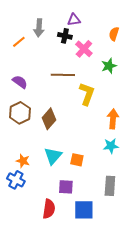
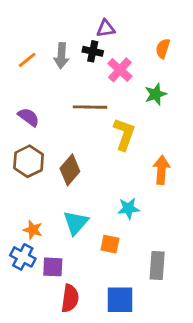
gray arrow: (39, 28) -> (61, 56), moved
cyan star: (111, 146) -> (128, 208), moved
orange square: (77, 160) -> (110, 244), moved
purple square: (66, 187) -> (53, 267), moved

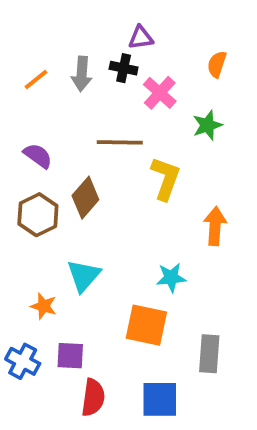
brown diamond: (70, 170) -> (85, 198), moved
cyan triangle: (76, 223) -> (84, 276), moved
orange square: (110, 244) -> (146, 325), size x1.6
blue cross: (23, 257) -> (23, 361), moved

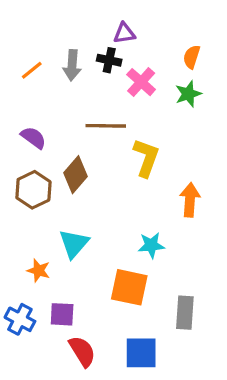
green star: (207, 125) -> (188, 94), moved
red semicircle: (93, 397) -> (82, 351), turned -40

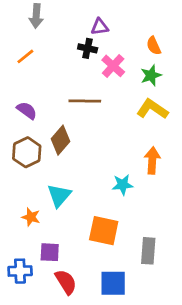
orange semicircle: (192, 57) -> (154, 46), turned -42
gray arrow: (72, 65) -> (36, 16), moved
yellow L-shape: (146, 158) -> (152, 109), moved, turned -76
cyan star: (151, 245) -> (123, 185), moved
blue cross: (20, 319) -> (20, 271), moved, turned -30

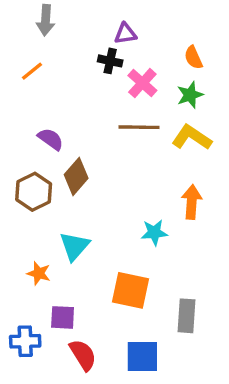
brown line: (85, 101) -> (139, 127), moved
purple semicircle: (27, 110) -> (51, 139), moved

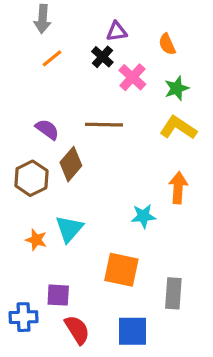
orange semicircle: (193, 58) -> (167, 44), moved
black cross: (110, 61) -> (102, 57), turned 30
orange line: (32, 71) -> (52, 58), moved
brown line: (139, 127) -> (104, 125), moved
orange star: (39, 273) -> (36, 240), moved

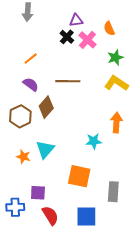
orange line: (52, 58) -> (31, 59), moved
pink cross: (132, 77) -> (87, 40), moved

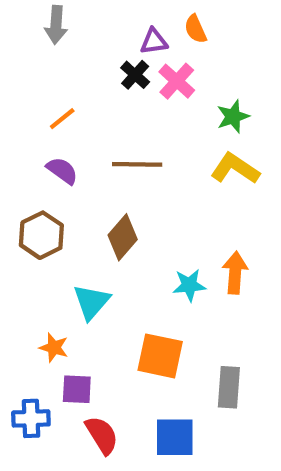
orange semicircle: (109, 29) -> (195, 29), moved
brown diamond: (46, 107) -> (123, 237), moved
orange arrow: (116, 123) -> (235, 273), moved
orange star: (23, 157) -> (54, 348), moved

